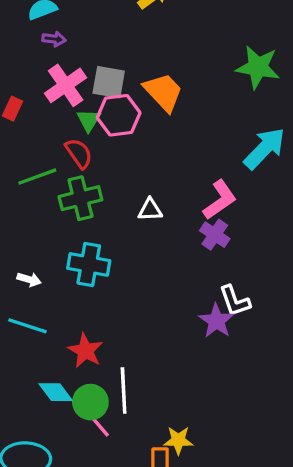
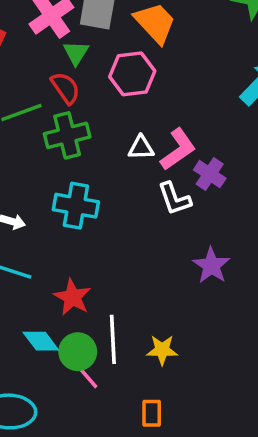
pink hexagon: (119, 115) -> (132, 74), moved
pink L-shape: (220, 200) -> (178, 149), moved
white L-shape: (235, 301) -> (174, 199), moved
yellow star: (178, 440) -> (162, 350), moved

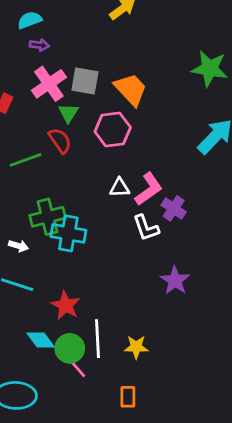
green cross: (67, 135) -> (48, 217), moved

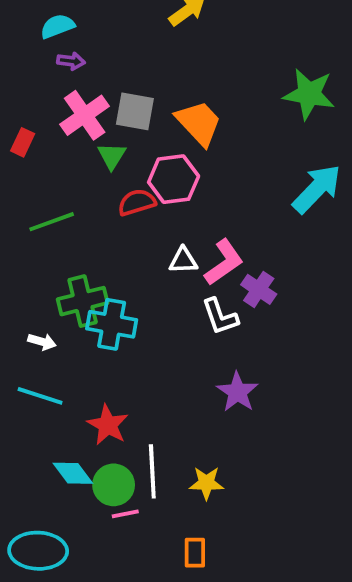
red semicircle: (60, 141) -> (137, 202), moved, turned -72
purple star: (175, 280) -> (237, 392), moved
pink line: (78, 369) -> (125, 514), turned -60

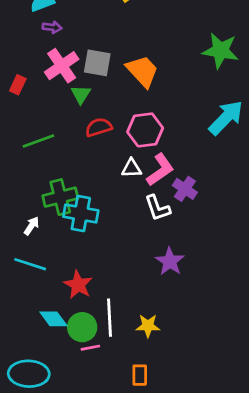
pink hexagon: (174, 179) -> (145, 130), moved
white arrow: (42, 342) -> (31, 226), turned -72

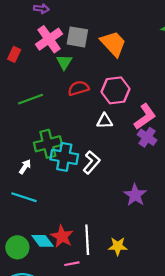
pink L-shape: (160, 170) -> (145, 117), moved
white L-shape: (157, 208) -> (92, 162), moved, turned -120
red star: (78, 285) -> (62, 236), moved
green circle: (82, 327) -> (17, 247), moved

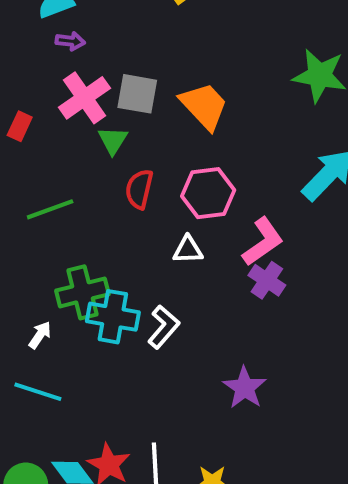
red semicircle: (78, 88) -> (139, 189), turned -60

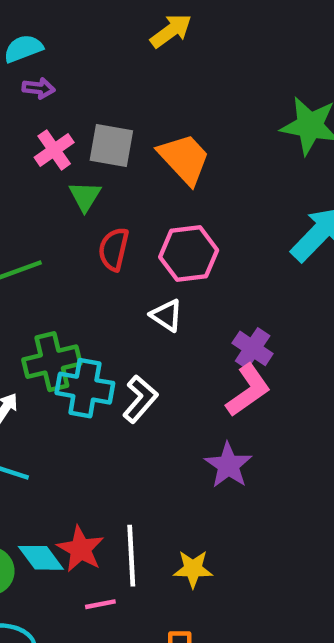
pink cross: (85, 98) -> (54, 150), size x0.7
pink L-shape: (263, 242) -> (248, 390), moved
white triangle: (188, 250) -> (167, 315), turned 36

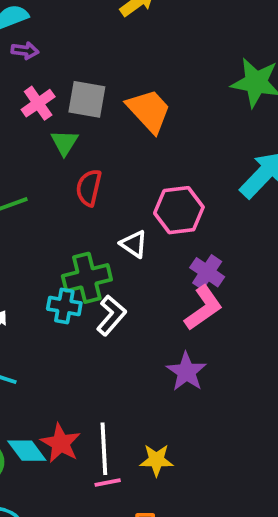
pink hexagon: (189, 254) -> (179, 210), moved
green cross: (52, 362) -> (87, 278), moved
cyan cross: (85, 388) -> (64, 306), size x0.7
pink line: (100, 604) -> (108, 483), moved

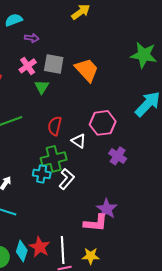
purple arrow: (25, 51) -> (32, 38), moved
red semicircle: (89, 188) -> (55, 126), moved
pink L-shape: (203, 308) -> (96, 223), moved, turned 40
cyan diamond: (27, 451) -> (22, 251), turned 55

